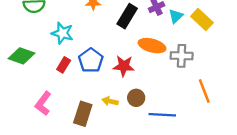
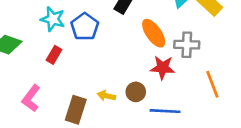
orange ellipse: (152, 46) -> (154, 33), turned 40
blue pentagon: (91, 60) -> (85, 27), moved
red star: (124, 66) -> (163, 68), moved

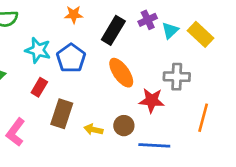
orange ellipse: (154, 33) -> (121, 73), moved
orange line: (212, 84) -> (203, 118), turned 36
brown rectangle: (76, 110) -> (62, 114), moved

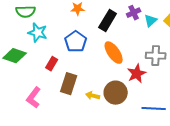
cyan star: (38, 50) -> (38, 33), moved
red star: (152, 100) -> (137, 74), turned -30
brown circle: (124, 126) -> (116, 93), size x1.5
blue line: (154, 145) -> (154, 109), moved

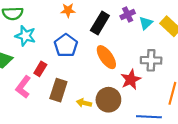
pink L-shape: (34, 98) -> (23, 87), moved

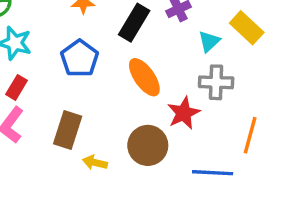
cyan triangle: (146, 23) -> (209, 41), moved
red rectangle: (40, 69) -> (16, 87), moved
yellow arrow: (84, 103) -> (95, 162), moved

